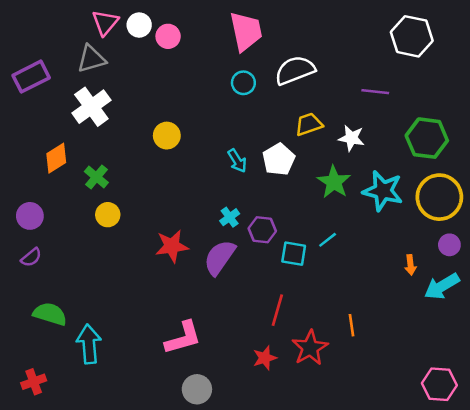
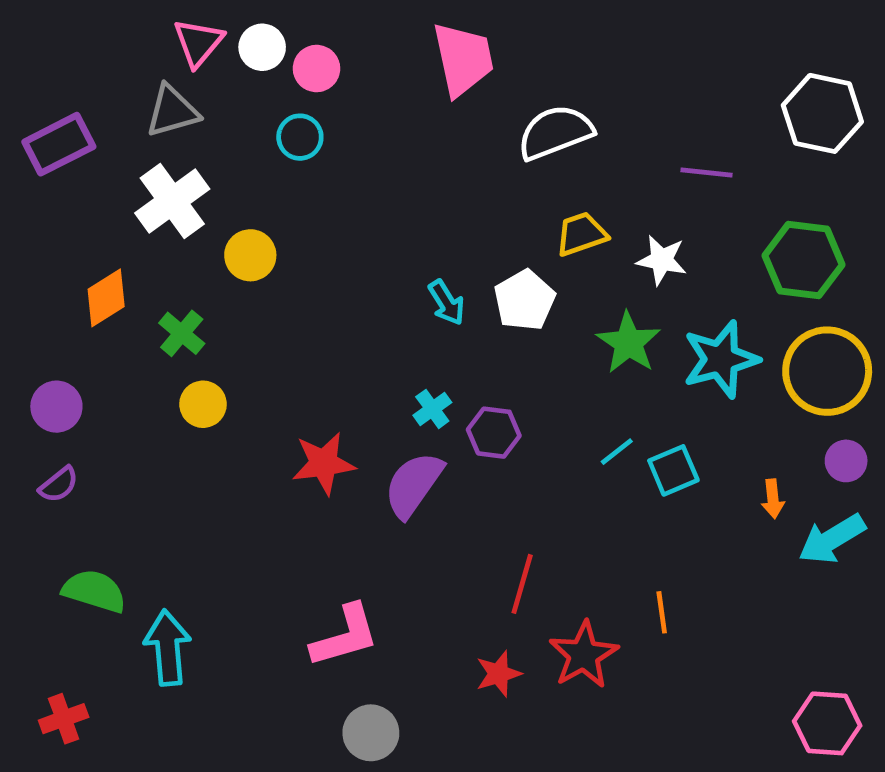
white hexagon: (412, 36) -> (822, 113), moved
cyan circle: (243, 83) -> (300, 137), moved
yellow circle: (167, 136) -> (250, 255), moved
cyan star: (383, 191) -> (721, 359), turned -30
cyan square: (294, 254) -> (673, 470), moved, turned -32

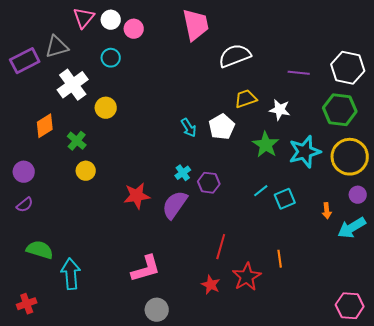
gray triangle: (172, 111) -> (57, 47), moved
white hexagon: (822, 113) -> (348, 68), moved
cyan circle: (300, 137) -> (111, 58), moved
red star: (499, 674) -> (211, 285), turned -30

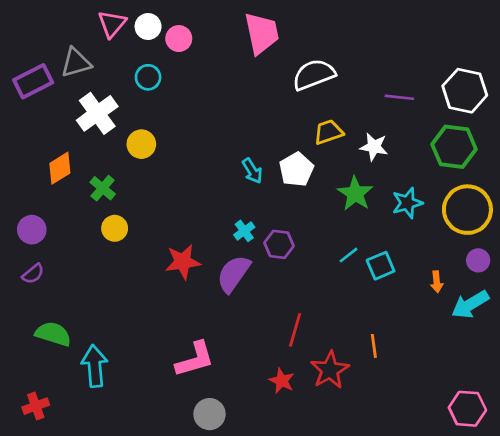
cyan star: (305, 152) -> (407, 203), size x0.7

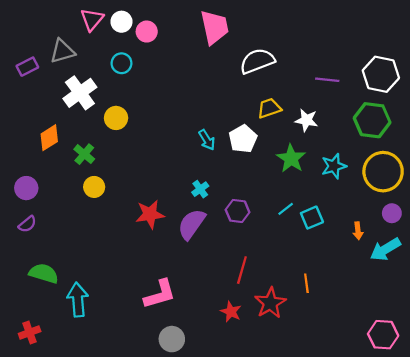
purple rectangle: (33, 81) -> (27, 67), size x0.7
purple hexagon: (279, 244) -> (238, 211), moved

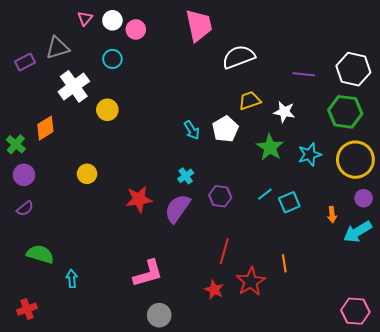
pink triangle: (92, 19) -> (85, 18), size x0.7
green cross: (84, 154) -> (16, 144), moved
cyan arrow: (78, 300) -> (72, 279), size x0.6

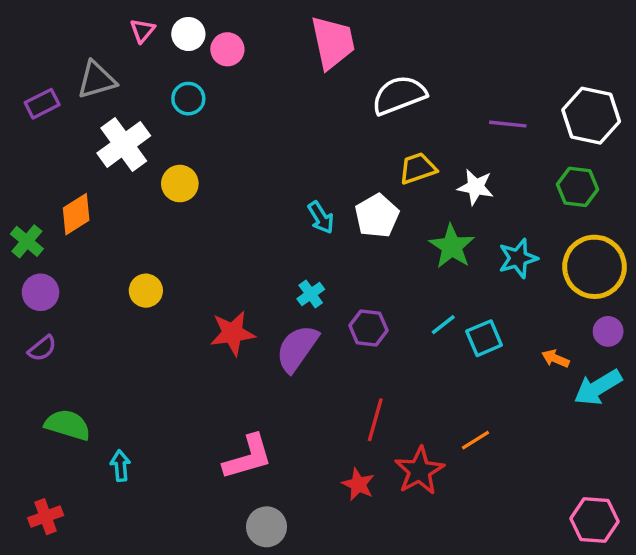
green hexagon: (345, 112) -> (577, 187), size x0.7
orange arrow: (332, 215) -> (555, 359), turned 119
orange line: (284, 263) -> (476, 440), turned 66

